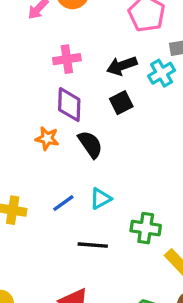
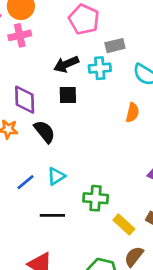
pink cross: (67, 59) -> (20, 35), moved
cyan cross: (162, 73) -> (100, 68), turned 30
black square: (121, 103) -> (68, 95), turned 30

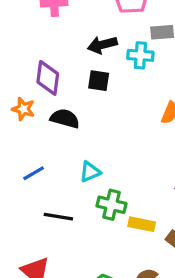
black semicircle: (45, 132) -> (65, 118), turned -45
cyan triangle: (56, 176) -> (90, 172), moved
yellow rectangle: (124, 224) -> (142, 224), moved, turned -40

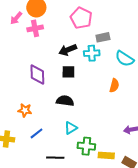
orange star: (23, 109) -> (25, 110), moved
black semicircle: (65, 118) -> (65, 101), moved

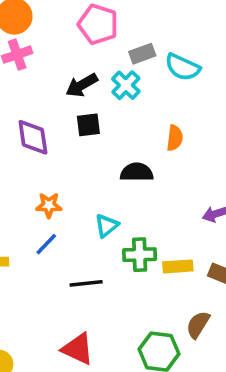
cyan cross: (92, 53) -> (126, 85), turned -35
cyan semicircle: (125, 59) -> (182, 67), moved
black semicircle: (65, 101) -> (137, 172), moved
orange star: (25, 110) -> (49, 205), moved

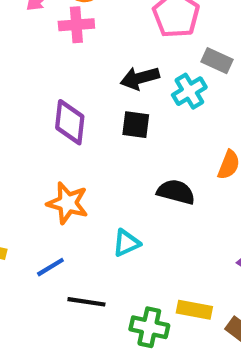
gray rectangle: (142, 54) -> (217, 61), turned 30
orange star: (49, 205) -> (68, 203), size x1.4
blue line: (46, 244) -> (50, 267), moved
green cross: (140, 255) -> (149, 327), moved

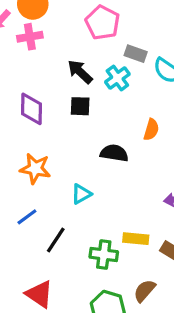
black arrow: (140, 78) -> (80, 72), turned 64
black line: (86, 302) -> (56, 240), turned -60

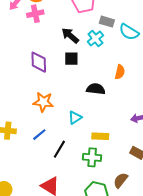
yellow rectangle: (136, 239) -> (100, 136), moved

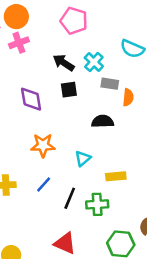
gray rectangle: (107, 22) -> (110, 84), moved
green cross: (92, 157) -> (97, 204), moved

